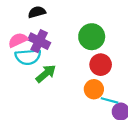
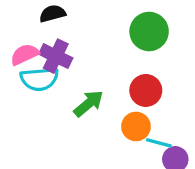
green circle: (92, 37) -> (149, 32), moved
green arrow: (46, 74) -> (88, 104), moved

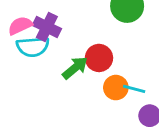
red circle: (146, 90) -> (99, 58), moved
cyan line: (159, 143) -> (134, 89), moved

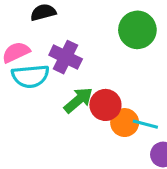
purple cross: (47, 27) -> (66, 57), moved
red circle: (99, 58) -> (105, 105), moved

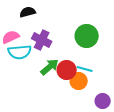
green circle: (137, 30) -> (87, 36), moved
cyan line: (145, 124) -> (85, 69), moved

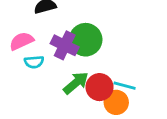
green circle: (87, 36) -> (86, 40), moved
cyan semicircle: (20, 52) -> (34, 62), size x0.6

